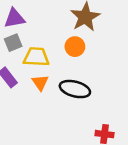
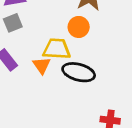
yellow trapezoid: (36, 57) -> (57, 49), moved

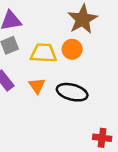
yellow trapezoid: (57, 49) -> (43, 53), moved

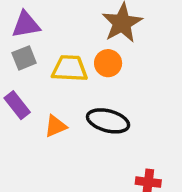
orange triangle: (37, 86) -> (56, 126), moved, turned 42

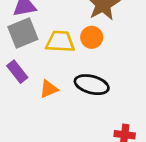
gray square: (24, 58) -> (23, 33), size x1.5

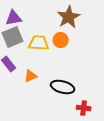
black ellipse: (92, 85) -> (63, 87), moved

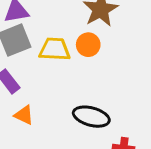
orange triangle: (31, 76) -> (24, 115), moved, turned 48

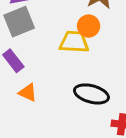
yellow trapezoid: (55, 49) -> (74, 42), moved

